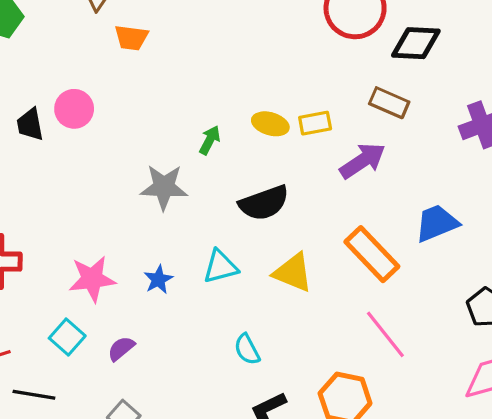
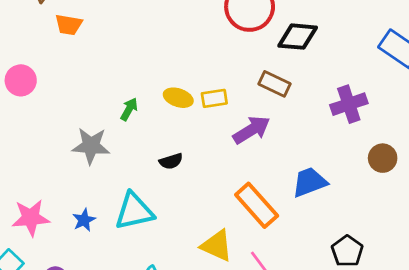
black semicircle: (264, 203) -> (171, 161), size x0.6
cyan triangle: (220, 267) -> (134, 211), size x1.4
yellow triangle: (293, 273) -> (217, 246), moved

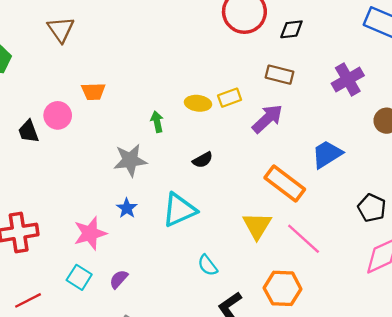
orange trapezoid: (69, 25) -> (93, 91), moved
black diamond: (298, 37) -> (291, 29), size x0.7
green arrow: (129, 109) -> (157, 122), turned -30
blue star: (84, 220) -> (127, 208), moved
yellow triangle: (217, 246) -> (257, 226), turned 48

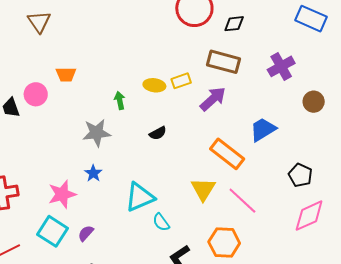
brown rectangle: (279, 75) -> (224, 62), size x1.4
cyan triangle: (179, 210) -> (140, 197), moved
cyan square: (79, 277) -> (52, 231), size x1.4

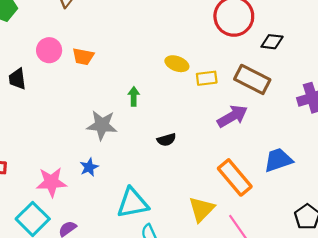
yellow rectangle: (181, 81) -> (207, 78), moved
yellow ellipse: (154, 85) -> (177, 64), moved
pink circle: (36, 94) -> (49, 50), moved

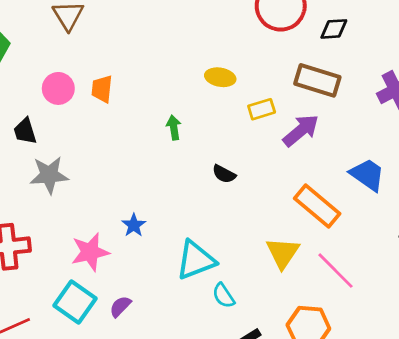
orange trapezoid: (83, 57) -> (102, 89), turned 95
yellow rectangle: (207, 78) -> (262, 109), moved
gray star: (102, 125) -> (49, 175), moved
black semicircle: (166, 140) -> (224, 174), turned 54
blue trapezoid: (278, 160) -> (367, 175), turned 64

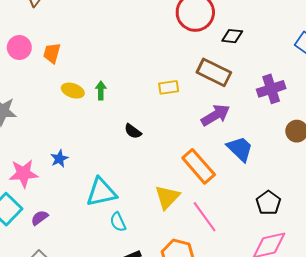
yellow ellipse: (220, 77) -> (73, 91), moved
purple arrow: (301, 130) -> (215, 115), moved

